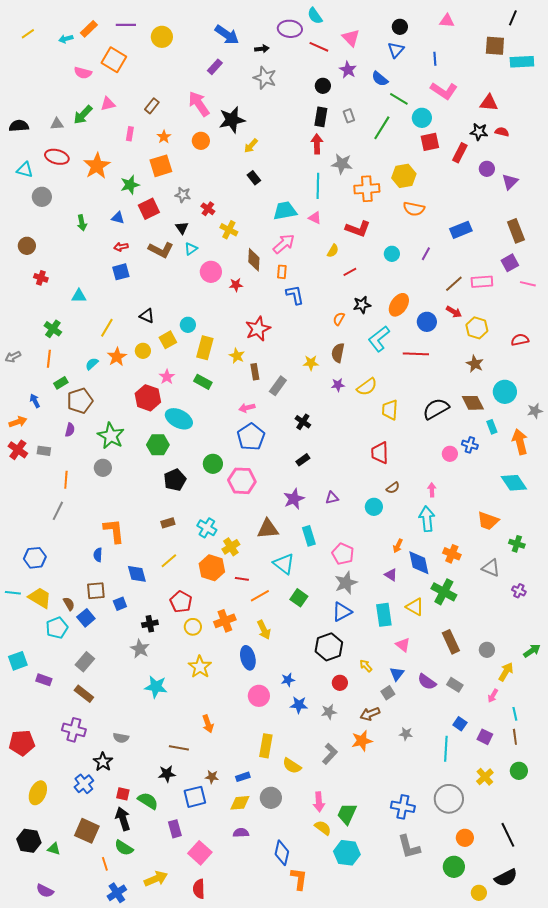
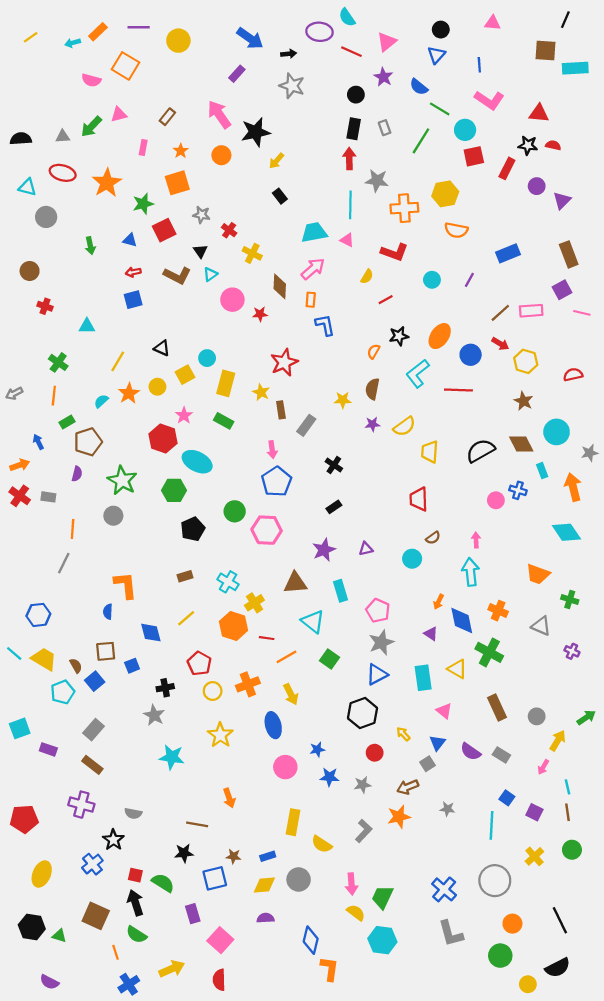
pink triangle: (351, 38) -> (387, 42), turned 36
pink arrow: (247, 408) -> (272, 450), turned -84
cyan line: (13, 593) -> (14, 654), turned 35
blue cross: (403, 807) -> (444, 889), turned 30

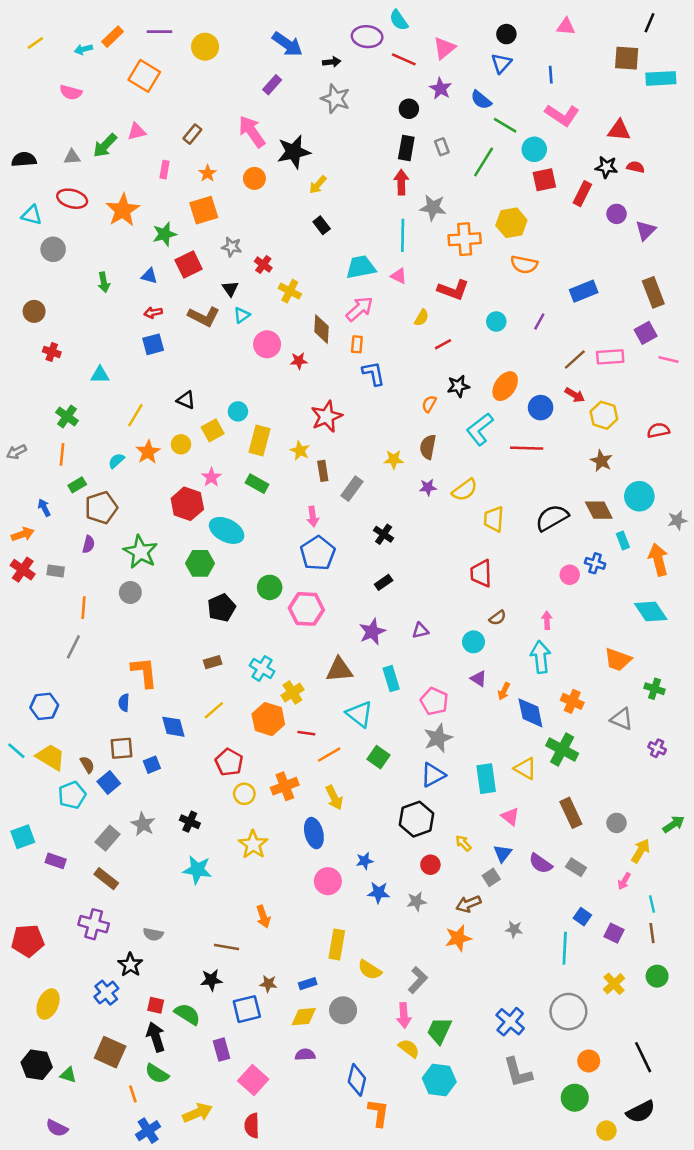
pink semicircle: (91, 80) -> (71, 92), moved
purple triangle: (431, 634) -> (479, 679), moved
black cross: (165, 688) -> (190, 822), moved, turned 35
gray star: (154, 715) -> (143, 824), moved
gray L-shape: (364, 831) -> (418, 980), moved

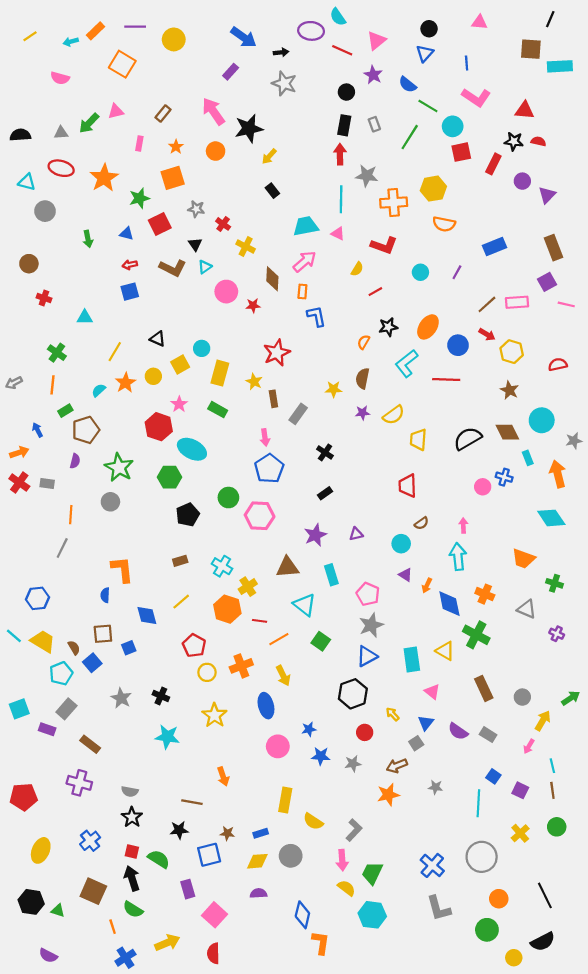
gray rectangle: (108, 838) -> (66, 709), moved
black star: (130, 965) -> (132, 817), moved

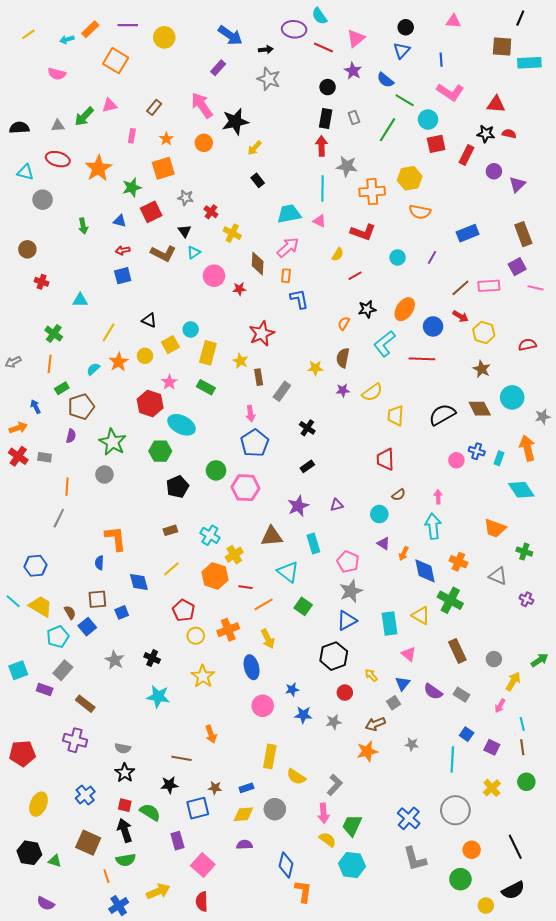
cyan rectangle: (528, 458) -> (499, 458), moved, turned 40
green semicircle: (133, 909) -> (126, 860), turned -42

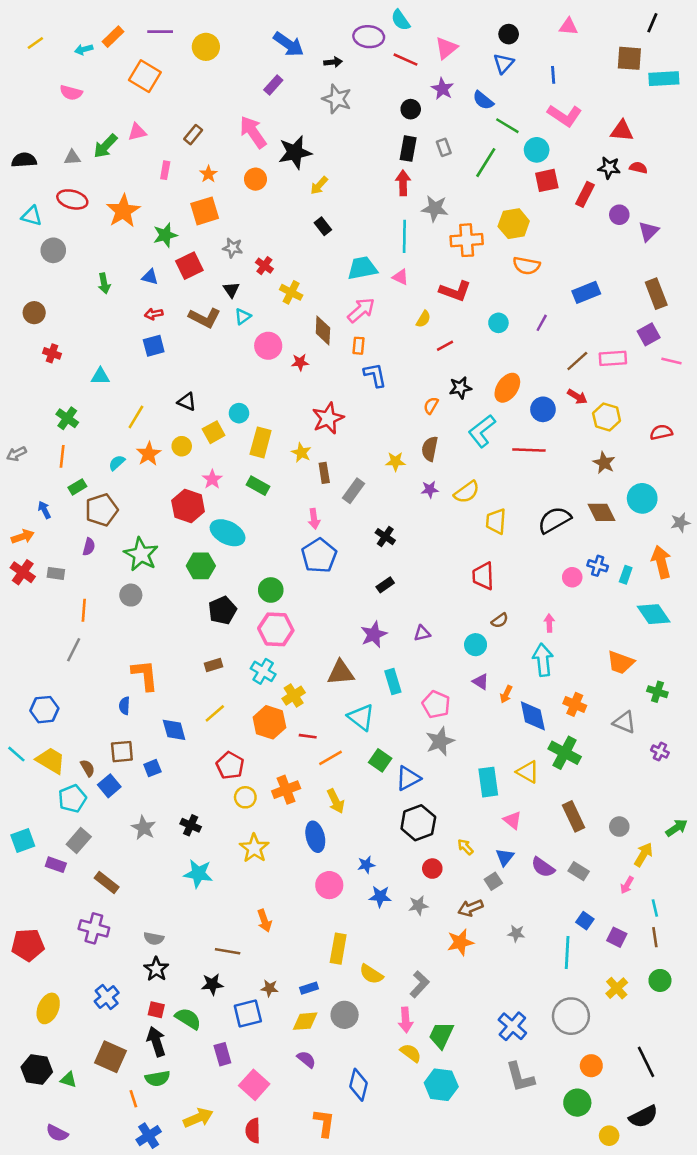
pink hexagon: (245, 488) -> (276, 629), moved
blue triangle: (347, 621) -> (408, 778), moved
purple semicircle: (244, 845) -> (306, 1059), turned 42
orange L-shape: (303, 891) -> (324, 1123), moved

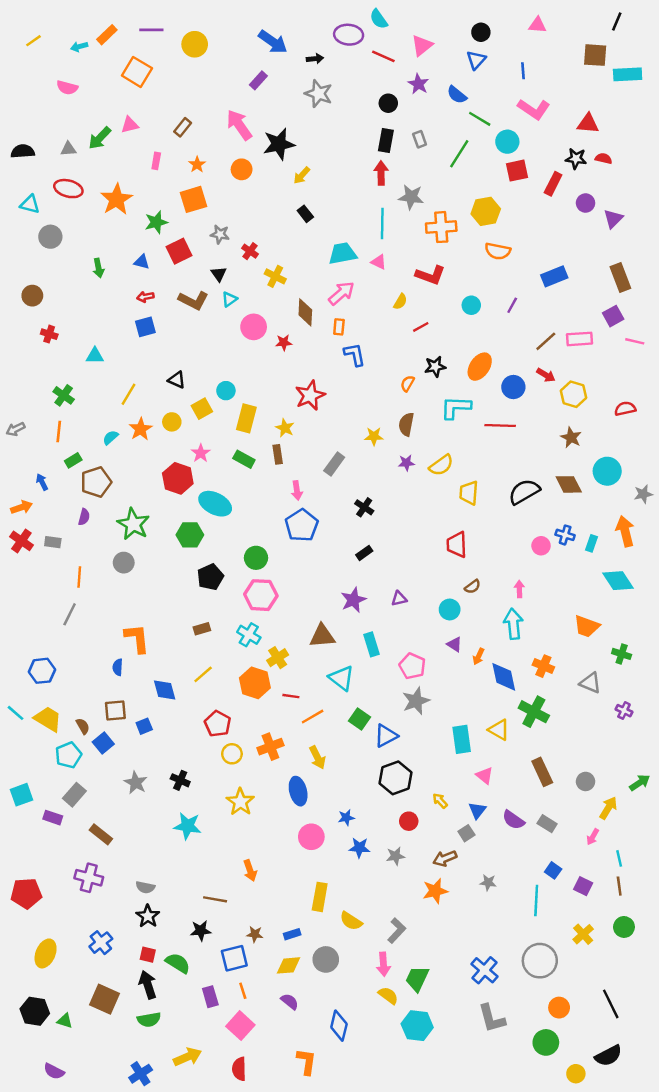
cyan L-shape: (482, 431) -> (456, 407), turned 40
brown rectangle: (324, 473) -> (278, 454), moved
orange line: (133, 1099) -> (243, 991), moved

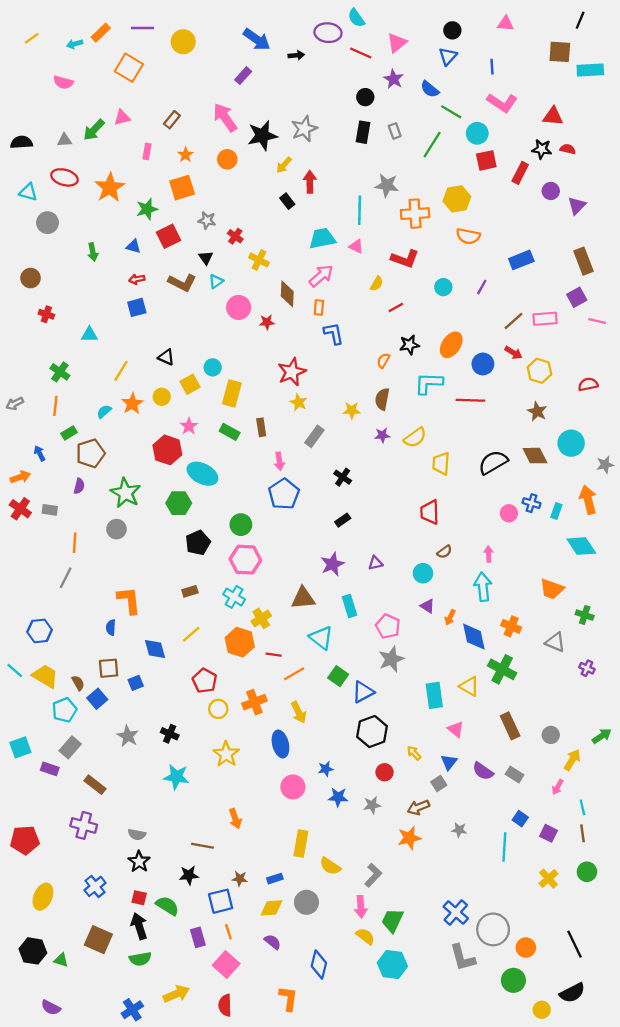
gray star: (319, 94) -> (304, 129), moved, turned 30
red arrow: (381, 173) -> (310, 182), moved
yellow star: (285, 428) -> (299, 402), moved
gray circle: (540, 961) -> (493, 929), moved

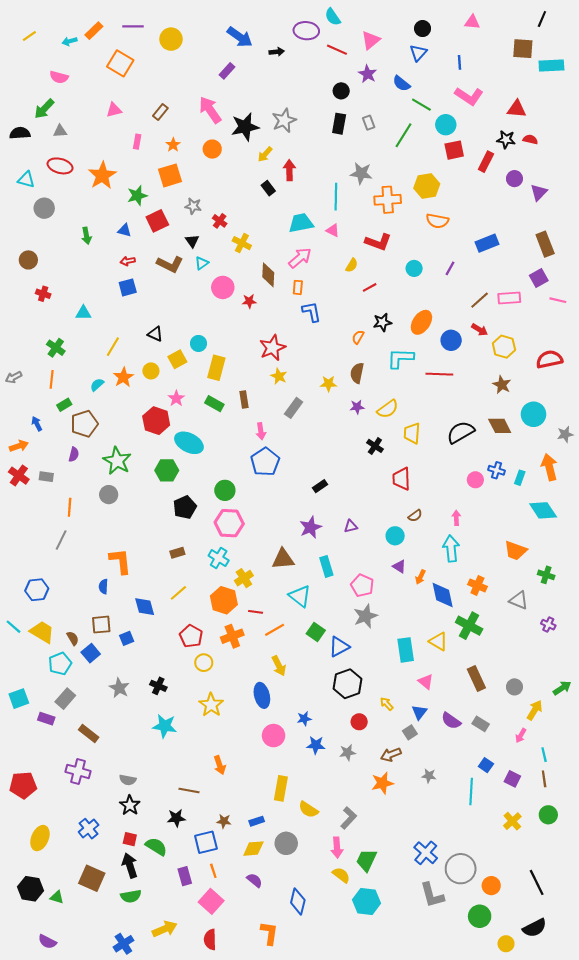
green arrow: (94, 130) -> (44, 109), moved
red semicircle: (588, 384) -> (549, 359), size x1.4
black cross: (343, 477) -> (375, 446), moved
orange cross: (254, 702) -> (232, 636), moved

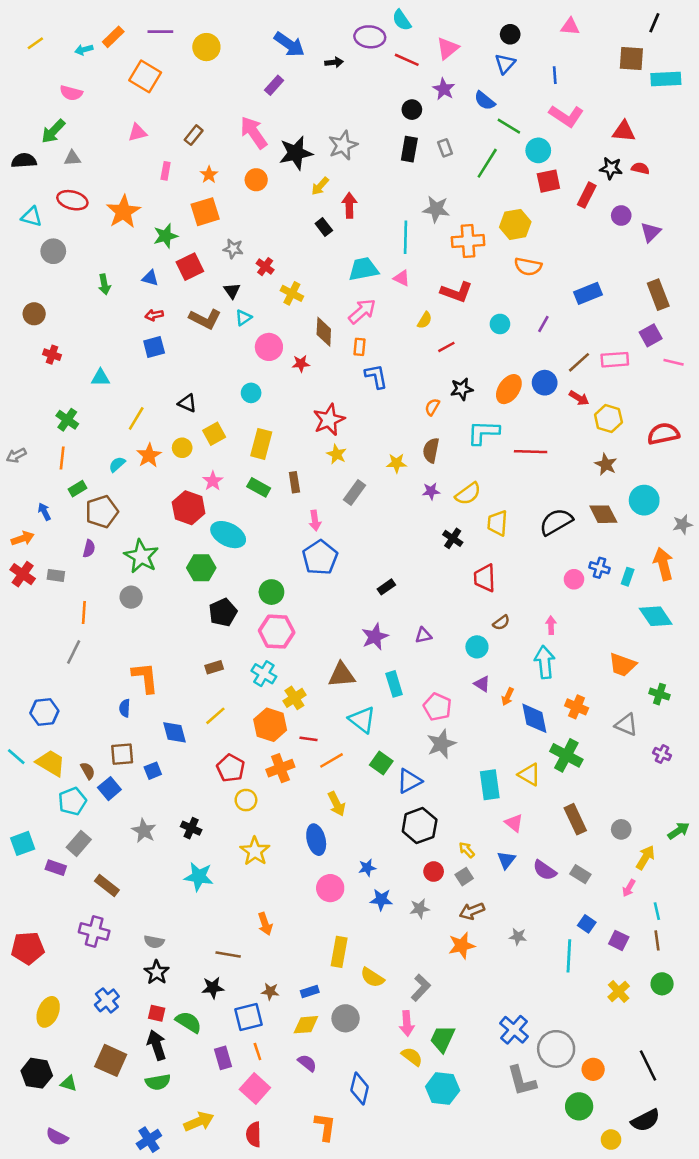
blue circle: (451, 340) -> (545, 383), moved
cyan circle: (198, 343) -> (251, 393), moved
gray square: (410, 732) -> (464, 877), moved

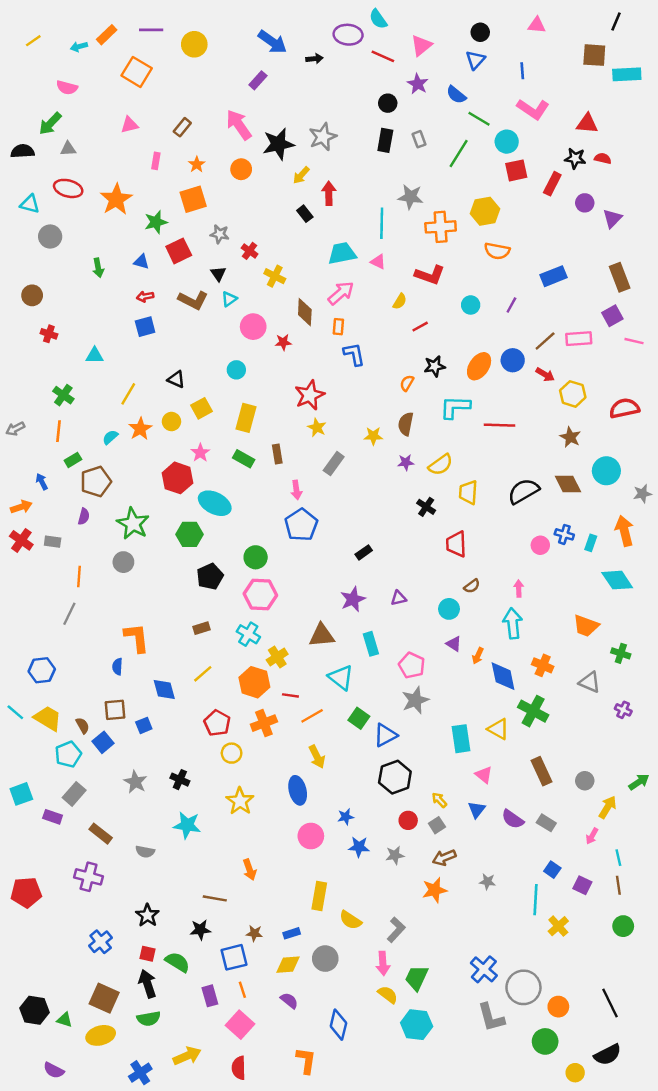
gray semicircle: (154, 942) -> (145, 852), moved
yellow cross: (619, 991) -> (558, 926), moved
yellow ellipse: (48, 1012) -> (101, 1035), moved, turned 52

